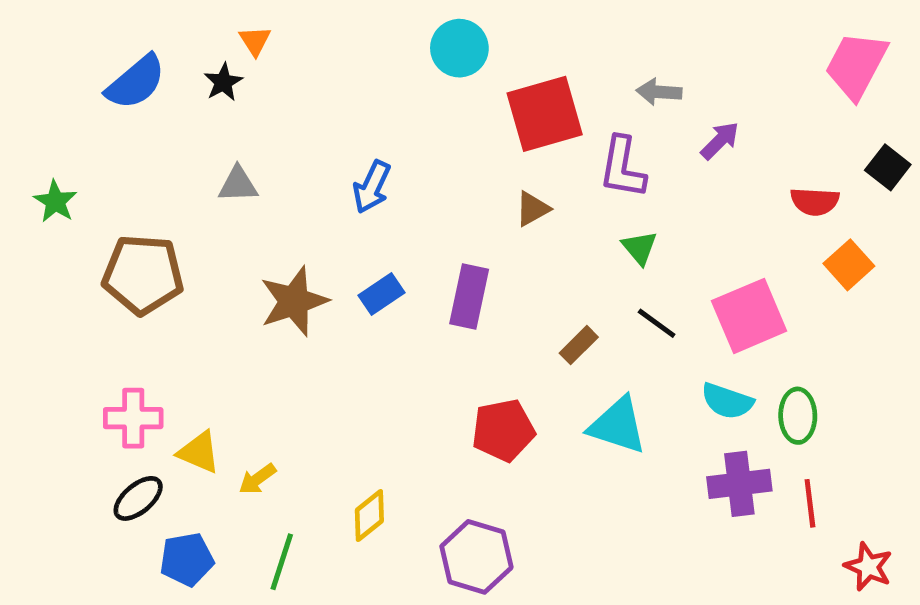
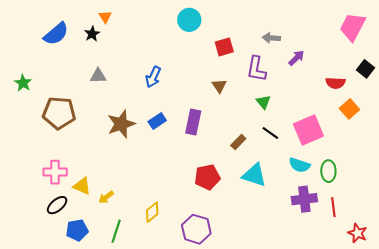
red square: (545, 114) -> (224, 47), size x0.6
brown triangle: (532, 209) -> (219, 86), turned -35

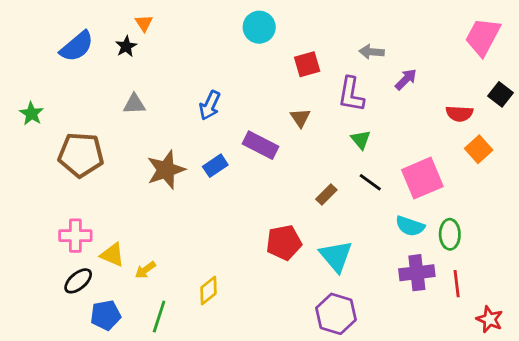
purple rectangle: (193, 122) -> (261, 145), moved, turned -75
cyan triangle: (254, 175) -> (336, 256), moved, turned 32
purple hexagon: (196, 229) -> (336, 314), moved

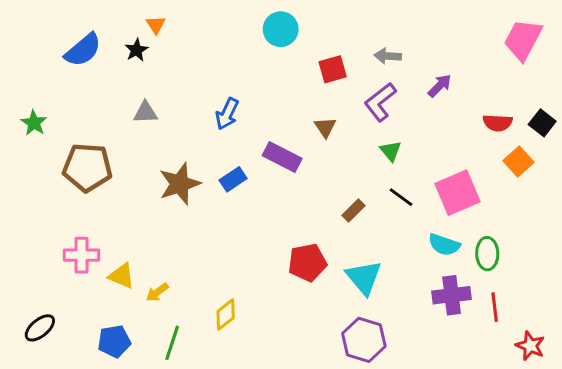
gray arrow: (372, 52) -> (388, 56), moved
purple L-shape: (351, 94) -> (380, 102), turned 42
black square: (501, 94) -> (542, 123), moved
black ellipse: (78, 281) -> (40, 328), moved

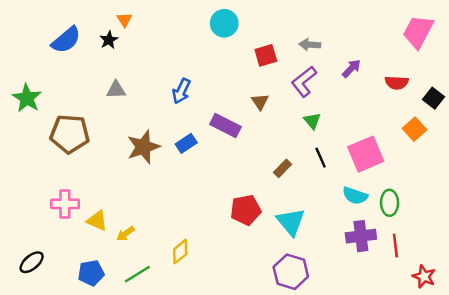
green star: (34, 123) -> (27, 98), size x1.4
red semicircle: (498, 123) -> (397, 83), moved
black line: (401, 197) -> (321, 158), turned 30
green line: (172, 343) -> (137, 274), turned 40

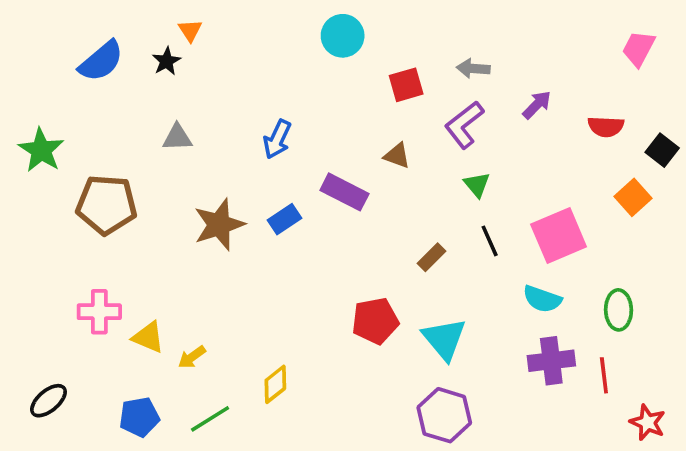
pink trapezoid: (418, 32) -> (638, 48), size x0.7
brown triangle: (260, 102) -> (397, 156), turned -36
green ellipse: (389, 203) -> (619, 310), moved

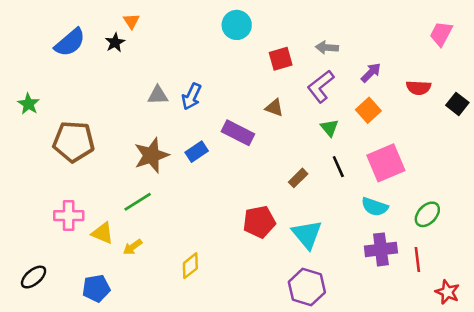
gray triangle: (177, 137) -> (158, 95), moved
green star: (41, 150) -> (29, 104), size x0.7
orange square: (633, 197) -> (368, 110), moved
green ellipse: (619, 310) -> (427, 214), turned 44
green line: (210, 419) -> (138, 202), moved

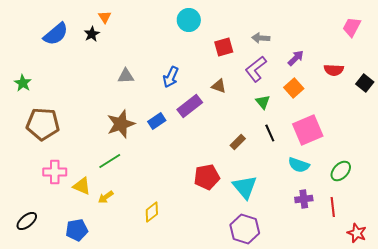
blue arrow: (192, 96) -> (171, 77), moved
purple rectangle: (238, 133) -> (190, 106), turned -65
brown pentagon: (74, 142) -> (43, 124), moved
purple cross: (381, 249) -> (304, 199), size x0.7

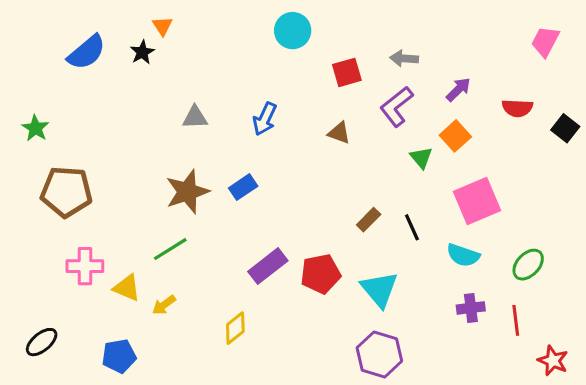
green triangle: (263, 102) -> (421, 158), moved
purple rectangle: (190, 106) -> (268, 266), moved
black line: (270, 133) -> (412, 227), moved

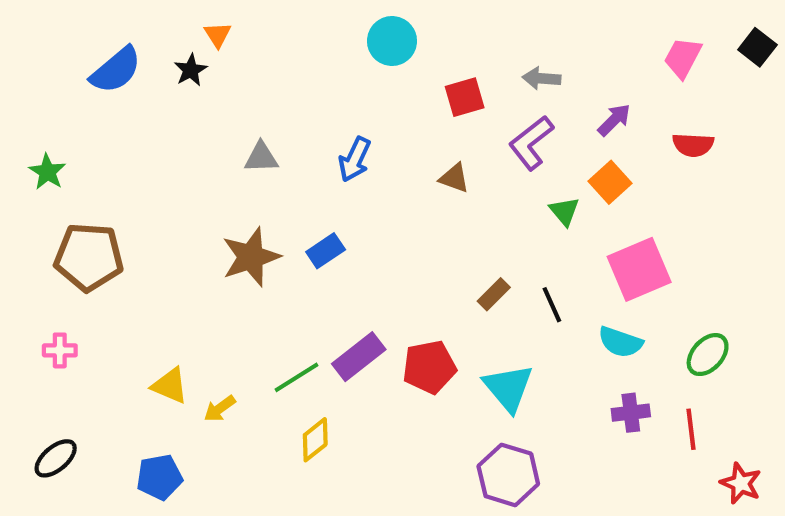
pink trapezoid: (545, 41) -> (683, 58), moved
black square: (565, 128) -> (757, 47), moved
green line: (170, 249) -> (296, 377), moved
pink cross: (85, 266) -> (60, 350), moved, size x0.7

